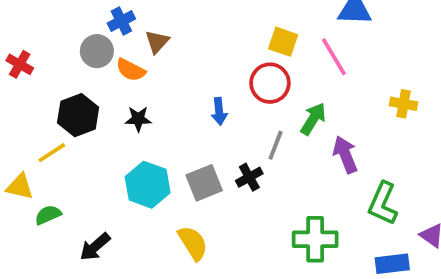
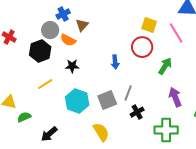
black hexagon: (78, 115) -> (40, 51), moved
gray line: (276, 145) -> (128, 93), moved
yellow line: (52, 153) -> (45, 84), moved
purple arrow: (345, 155) -> (175, 97), moved
black cross: (249, 177) -> (137, 112), moved

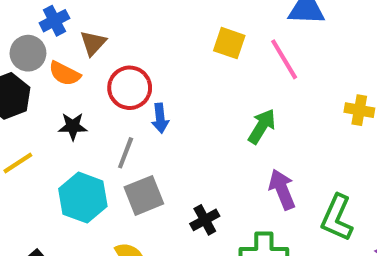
red circle: (142, 47) -> (130, 88), moved
gray line: (128, 93) -> (126, 153), moved

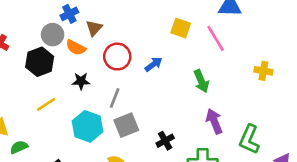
blue arrow: (160, 118) -> (153, 64), moved, turned -120
green arrow: (262, 126) -> (201, 81), turned 125

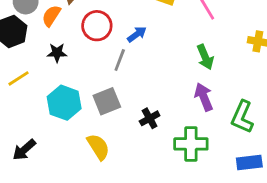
orange semicircle: (76, 48) -> (51, 16), turned 96
green arrow: (201, 81) -> (205, 57), moved
gray line: (115, 98) -> (120, 60), moved

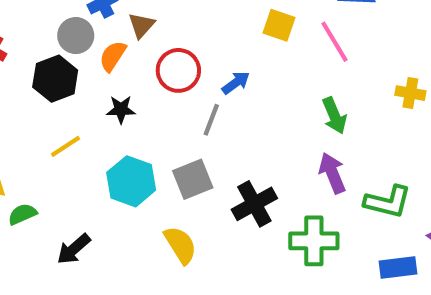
green L-shape: (242, 117) -> (388, 202), turned -100
black cross: (150, 118) -> (254, 204), size x1.5

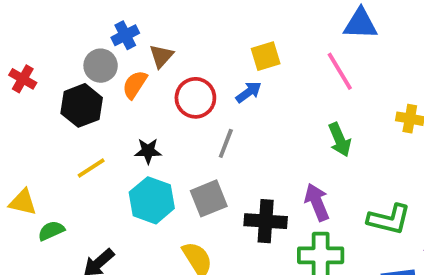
yellow square: (279, 25) -> (266, 56), moved, turned -36
blue arrow: (236, 83) -> (249, 92), moved
black star: (121, 109) -> (148, 151), moved
purple arrow: (332, 173) -> (317, 202), moved
black cross: (254, 204) -> (266, 221), turned 33

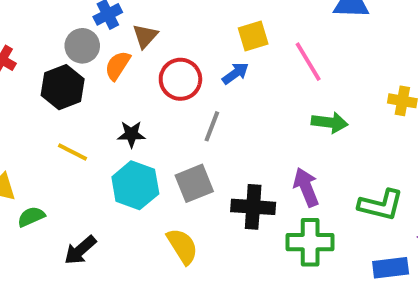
pink line: (340, 71) -> (308, 62), moved
green arrow: (340, 140) -> (330, 122), turned -60
yellow line: (91, 168) -> (72, 152), turned 60

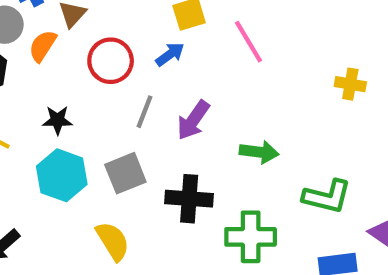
green arrow: (330, 122) -> (259, 152), moved
purple arrow: (306, 187) -> (193, 120), moved, turned -123

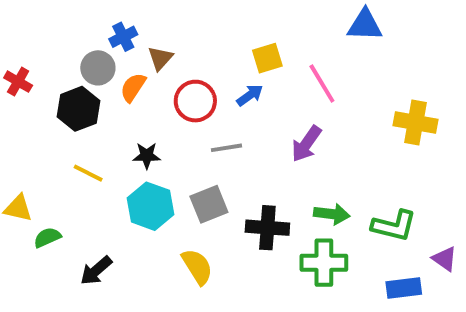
yellow cross: (350, 84) -> (415, 122), size x1.5
gray line: (144, 112) -> (226, 148), turned 60
purple arrow: (193, 120) -> (306, 144), moved
green arrow: (259, 152) -> (332, 214), moved

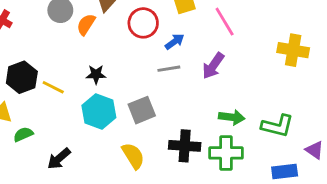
blue arrow: (250, 95) -> (175, 42), moved
red circle: (195, 101) -> (143, 23), moved
black hexagon: (78, 109) -> (22, 77), moved
gray line: (226, 148) -> (169, 69), moved
black cross: (267, 228) -> (185, 146), moved

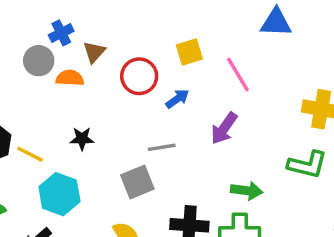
orange semicircle: (86, 24) -> (70, 78), turned 60
gray line: (169, 69) -> (162, 147), moved
cyan hexagon: (99, 112) -> (59, 194), moved
green L-shape: (277, 126) -> (307, 165), moved

